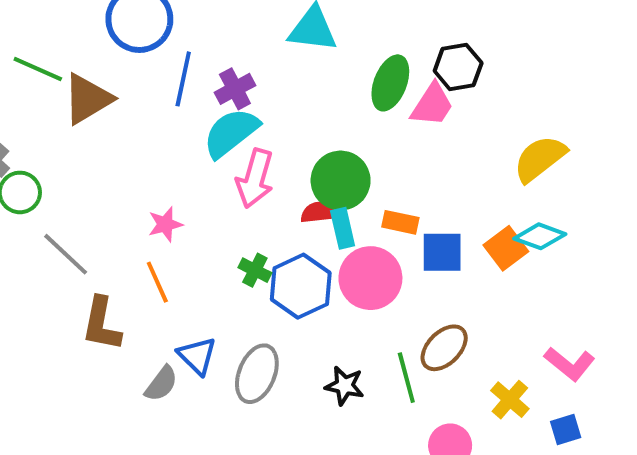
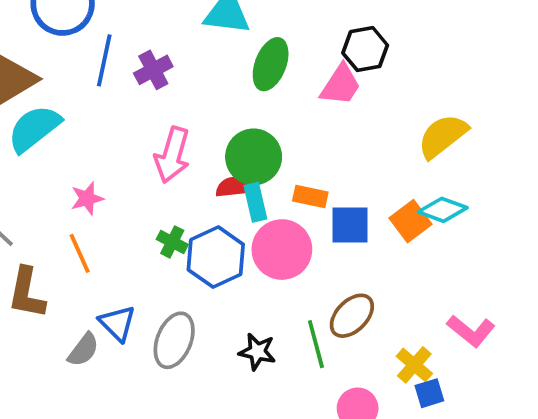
green ellipse: (390, 83) -> (271, 64), moved
cyan semicircle: (231, 133) -> (34, 128), moved
blue square: (566, 429) -> (429, 393), moved

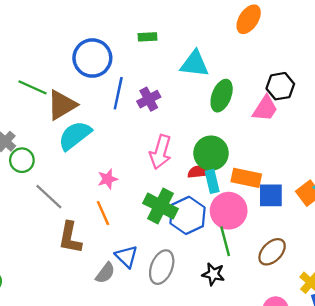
orange rectangle: (310, 197) -> (246, 178), size x1.4
green cross: (172, 242) -> (160, 206), size x1.8
green line: (316, 344) -> (225, 241), moved

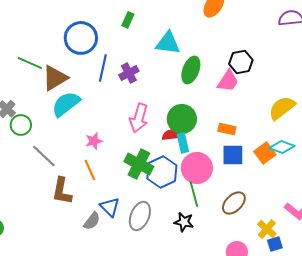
green rectangle: (148, 37) -> (128, 20), turned -63
orange rectangle: (246, 178) -> (227, 129), moved, size x0.7

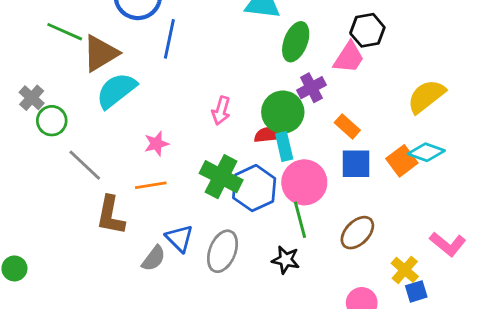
purple cross: (129, 73) -> (311, 88), moved
pink arrow: (139, 118) -> (221, 111), size x0.7
orange rectangle: (227, 129) -> (347, 126), turned 30
orange line: (90, 170) -> (151, 185), turned -75

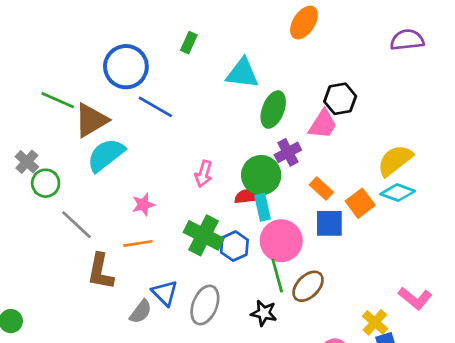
blue line: (169, 39) -> (155, 107), turned -72
cyan diamond: (426, 152) -> (398, 193), moved
orange square: (402, 161) -> (360, 203), moved
blue hexagon: (254, 188) -> (234, 246), size x0.7
brown ellipse: (357, 233) -> (308, 286), moved

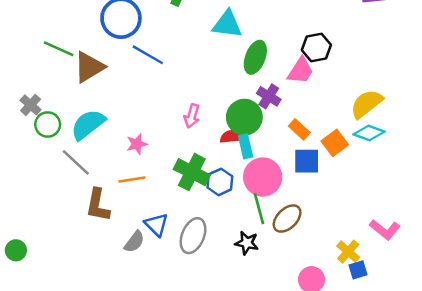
purple cross: (288, 152) -> (269, 96), turned -30
cyan semicircle: (106, 155) -> (88, 124), moved

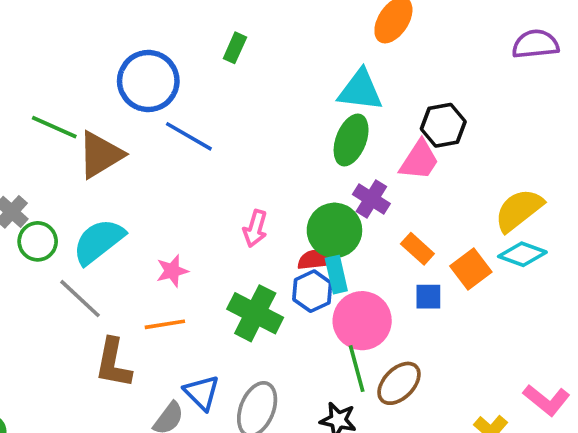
cyan triangle: (227, 24) -> (360, 90), moved
blue square: (307, 161) -> (428, 297), size x0.7
blue hexagon: (220, 182) -> (312, 291), moved

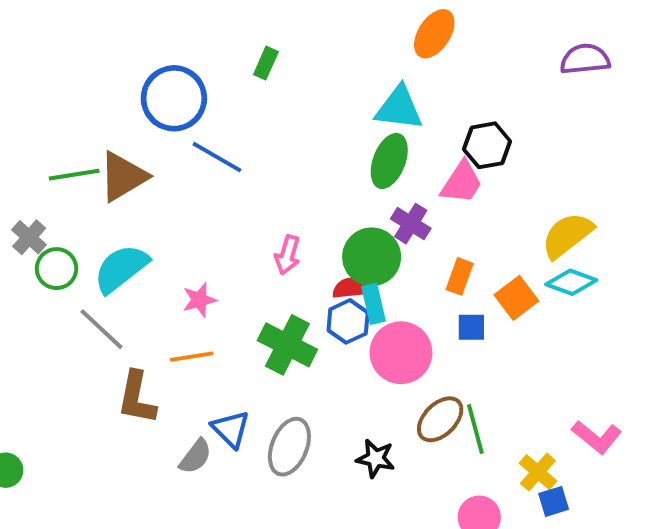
green line: (54, 127) -> (74, 175), moved, turned -33
orange rectangle: (417, 249) -> (460, 276), turned 68
green line: (357, 369) -> (475, 429), moved

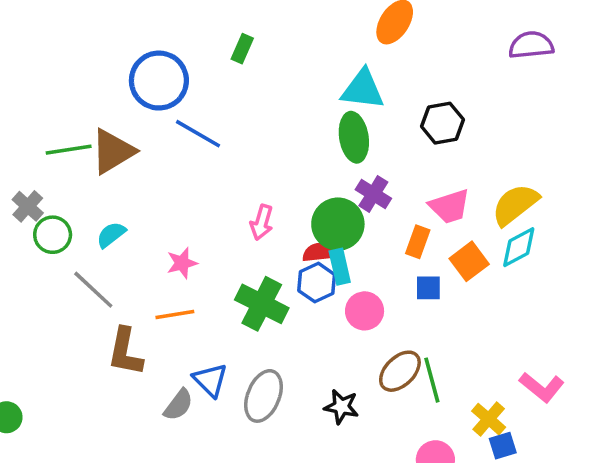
green ellipse: (389, 161) -> (354, 137), turned -30
pink trapezoid: (462, 182) -> (450, 206), moved, turned 39
cyan semicircle: (121, 269) -> (111, 235), size x0.6
cyan diamond: (571, 282) -> (519, 247), turned -48
pink circle: (401, 353) -> (365, 311), size x0.7

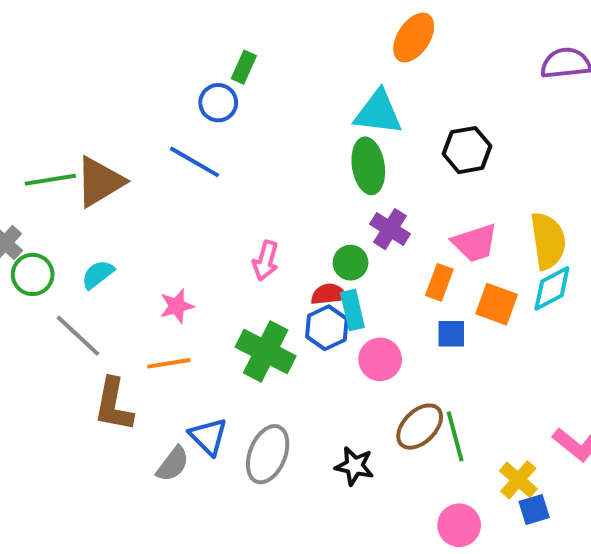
blue circle: (159, 81) -> (218, 103), moved, size x0.6
yellow semicircle: (515, 205) -> (548, 241), turned 120
green circle: (338, 224) -> (351, 263), size x0.6
orange square: (469, 261) -> (497, 304), turned -33

